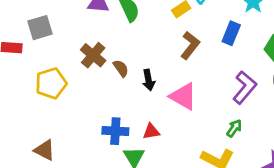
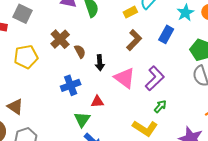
gray square: (40, 28) -> (22, 14), turned 36
purple L-shape: (245, 87) -> (155, 78), moved
blue cross: (115, 131) -> (71, 85), moved, turned -30

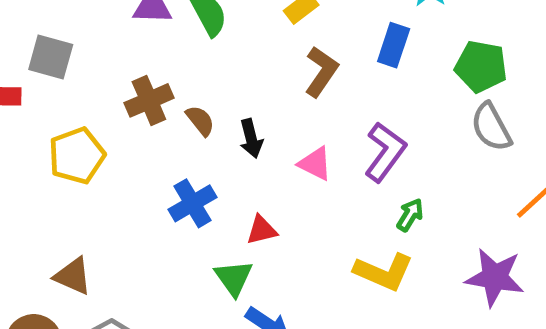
brown cross: (60, 39) -> (149, 100), turned 30
pink triangle: (125, 78) -> (315, 164), size x0.7

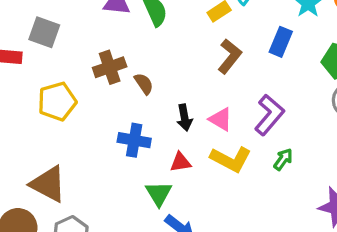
black arrow: (251, 138) -> (185, 118), moved
blue cross: (192, 203) -> (134, 140), turned 36
yellow L-shape: (384, 272) -> (231, 159), moved
brown triangle: (73, 276) -> (48, 184), size x1.4

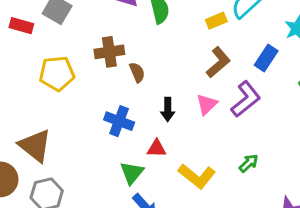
purple L-shape: (269, 115) -> (246, 99), moved
pink triangle: (221, 119) -> (207, 104), moved, turned 35
yellow L-shape: (231, 159) -> (197, 176), moved

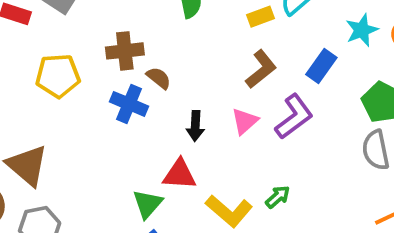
brown semicircle: (137, 72) -> (159, 78), turned -30
blue cross: (119, 121) -> (129, 104), moved
red triangle: (156, 148) -> (180, 174), size x1.4
green arrow: (249, 163) -> (278, 197), moved

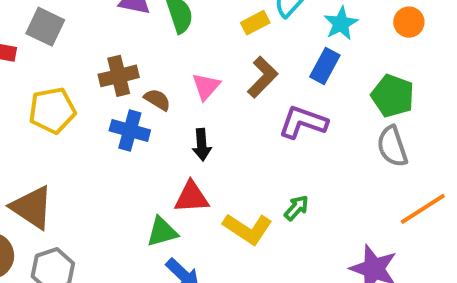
cyan star: (362, 30) -> (341, 23), moved
purple L-shape: (294, 117) -> (303, 122), turned -117
pink triangle: (245, 121) -> (206, 86), moved
green triangle: (148, 204) -> (162, 232), turned 40

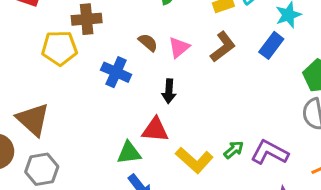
brown cross: (119, 76) -> (87, 19), moved
brown semicircle: (157, 100) -> (148, 42), moved
purple L-shape: (303, 122) -> (270, 152), moved

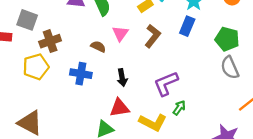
pink triangle: (179, 47) -> (120, 33), moved
purple L-shape: (270, 152) -> (166, 84), moved, turned -36

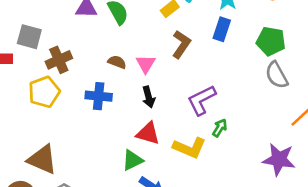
pink triangle: (120, 33) -> (146, 64), moved
red triangle: (119, 108) -> (148, 133), turned 30

